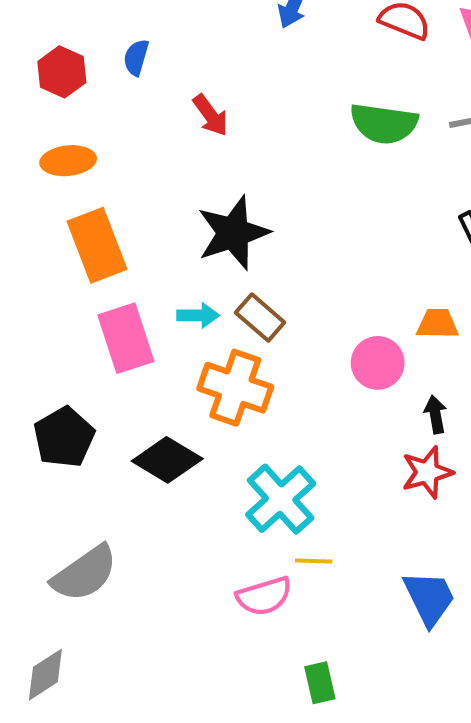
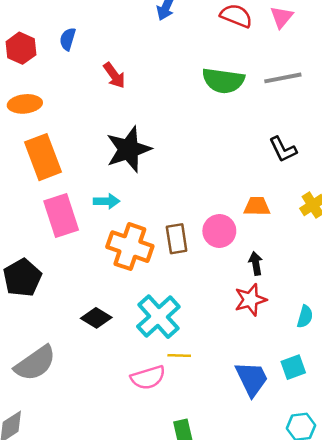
brown rectangle: (260, 318) -> (177, 239), moved, turned 40
black diamond: (167, 460) -> (96, 318), moved, size x0.7

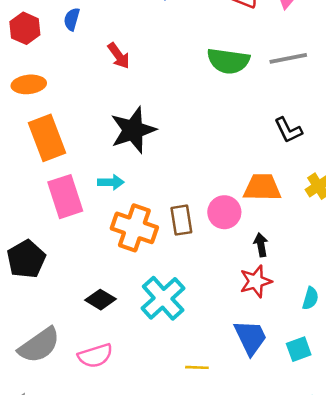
orange trapezoid: (257, 206) -> (262, 187), size x1.4
yellow line: (179, 355) -> (197, 367), moved
pink semicircle: (148, 377) -> (95, 356), moved
blue trapezoid: (252, 379) -> (250, 337), moved

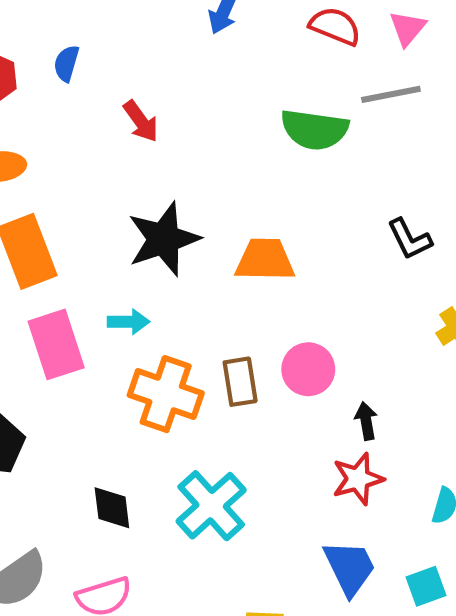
gray line: (288, 58) -> (391, 94), moved
orange trapezoid: (262, 187) -> (265, 260), moved
black diamond: (100, 300) -> (112, 508), turned 52

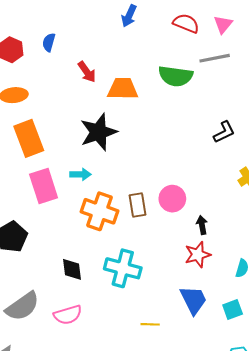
black L-shape: (410, 239) -> (224, 132), turned -90
orange trapezoid: (265, 260) -> (123, 89), moved
cyan cross: (211, 506) -> (123, 268), turned -33

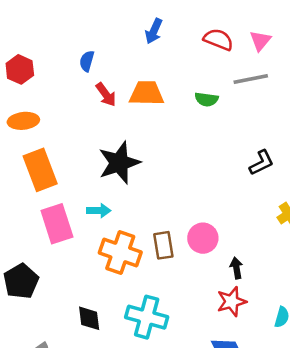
blue semicircle: (49, 42) -> (87, 61), moved
green semicircle: (176, 76) -> (206, 99), size x0.6
orange trapezoid: (123, 89) -> (147, 93), moved

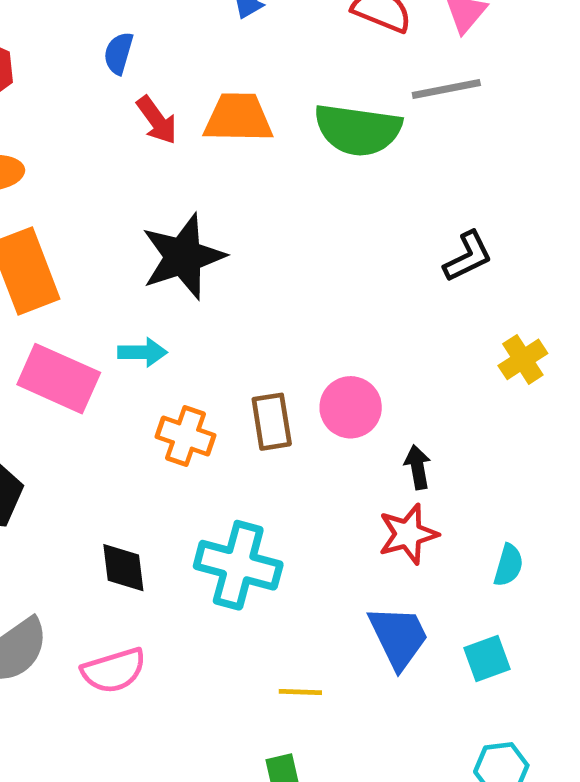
green semicircle: (206, 99) -> (358, 130), size x1.8
pink rectangle: (57, 224) -> (59, 379), turned -48
orange cross: (120, 252) -> (186, 436), size x0.7

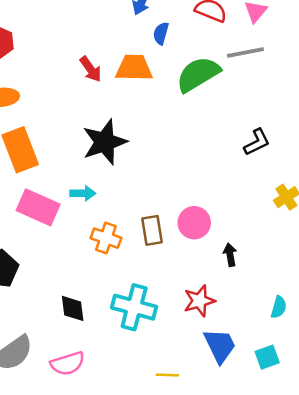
blue semicircle: (119, 53) -> (161, 33), moved
green semicircle: (358, 130) -> (198, 74), turned 141
red star: (408, 534) -> (199, 301), moved

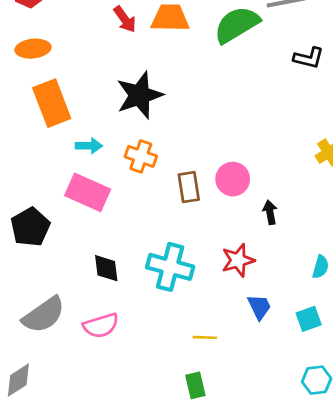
black L-shape: (257, 142) -> (309, 58), moved, turned 40
cyan arrow: (83, 193) -> (89, 146), moved
pink rectangle: (38, 207) -> (88, 192), moved
orange cross: (106, 238) -> (141, 156), moved
blue trapezoid: (220, 346) -> (259, 307), size x0.7

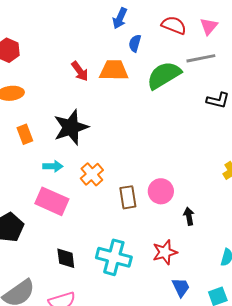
black star: (140, 95) -> (71, 127), moved
orange rectangle: (52, 103) -> (25, 134), size x0.6
orange cross: (141, 156) -> (92, 174), turned 30

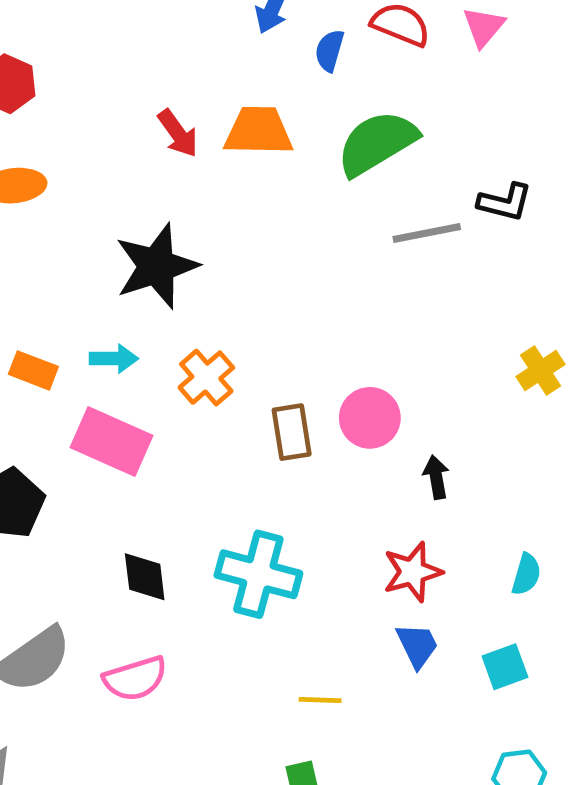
blue semicircle: (135, 43) -> (330, 51), moved
gray line: (201, 58) -> (427, 233), moved
orange rectangle: (25, 134) -> (33, 370), moved, turned -48
red star: (165, 252) -> (413, 572), moved

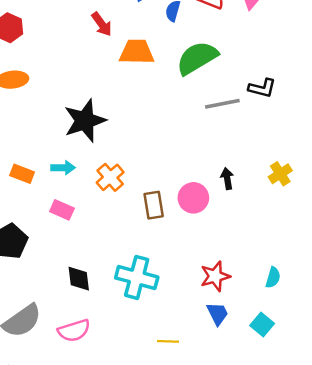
red arrow: (178, 133) -> (102, 24), moved
pink rectangle: (112, 442) -> (62, 210), size x0.6
black arrow: (436, 477) -> (227, 179), moved
cyan square: (505, 667) -> (262, 325), turned -30

